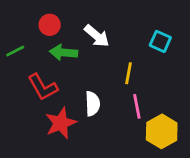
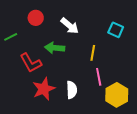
green arrow: (63, 52) -> (55, 48), moved
white semicircle: (93, 104) -> (72, 90), moved

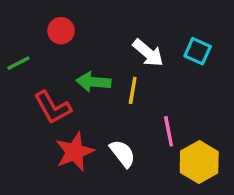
white arrow: (70, 26) -> (148, 53), moved
yellow line: (93, 53) -> (133, 90), moved
white semicircle: (72, 90) -> (122, 154), turned -36

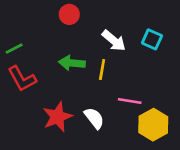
red circle: (61, 31) -> (69, 14), moved
red L-shape: (53, 107) -> (22, 79), moved
pink line: (169, 131) -> (130, 101), turned -70

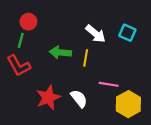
red circle: (69, 14) -> (28, 22), moved
green line: (14, 49) -> (21, 40), moved, turned -48

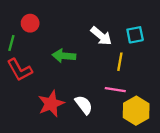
cyan square: (127, 33) -> (135, 35), turned -35
green line: (21, 40) -> (11, 43), moved
yellow line: (86, 58) -> (120, 62), moved

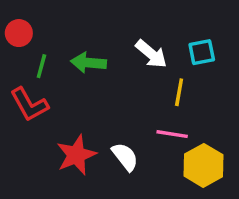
red circle: (30, 23) -> (19, 33), moved
green line: (11, 43) -> (41, 66), moved
green arrow: (64, 56) -> (88, 63), moved

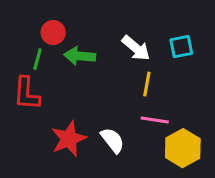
red circle: (19, 33) -> (53, 33), moved
yellow line: (179, 92) -> (147, 84), moved
red L-shape: (29, 104) -> (27, 93), turned 33

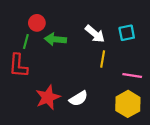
pink line: (155, 120) -> (132, 75), moved
white semicircle: (112, 140) -> (79, 98), turned 96

